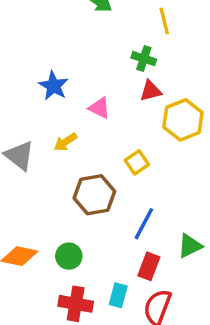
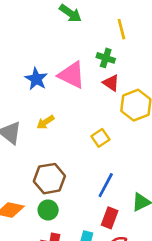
red triangle: (151, 91) -> (111, 83), turned 48
pink triangle: (99, 108) -> (72, 75), moved, size x1.6
brown hexagon: (94, 195) -> (49, 179), moved

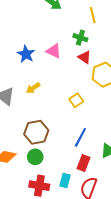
pink triangle: (72, 75) -> (54, 51), size x0.7

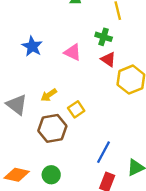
blue star: (26, 54) -> (32, 46), moved
yellow square: (76, 100) -> (76, 109), moved
brown hexagon: (36, 132) -> (52, 128), moved

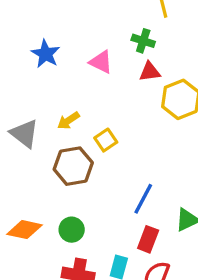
red triangle: (108, 59) -> (150, 72), turned -42

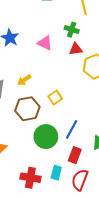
yellow square: (106, 140) -> (55, 97), moved
green circle: (72, 230) -> (46, 137), moved, size x1.5

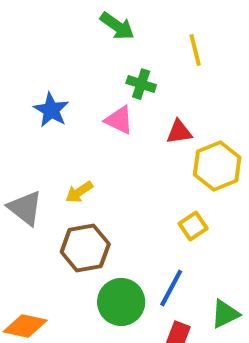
green cross: (72, 30) -> (141, 84), moved
yellow square: (55, 97) -> (193, 226), moved

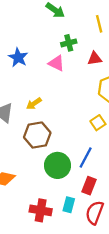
green cross: (141, 84) -> (69, 43), turned -32
red triangle: (179, 132) -> (95, 59), moved

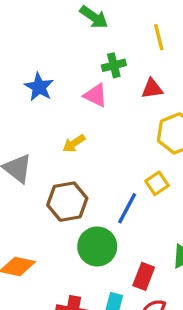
yellow arrow: (34, 104) -> (74, 143), moved
blue line: (86, 158) -> (127, 208), moved

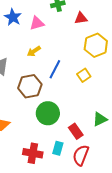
pink triangle: (96, 95) -> (37, 23), moved, turned -42
blue line: (127, 208) -> (55, 69), moved
red rectangle: (144, 276) -> (76, 131), turned -56

